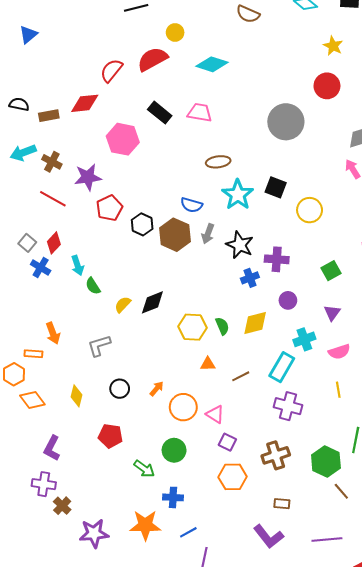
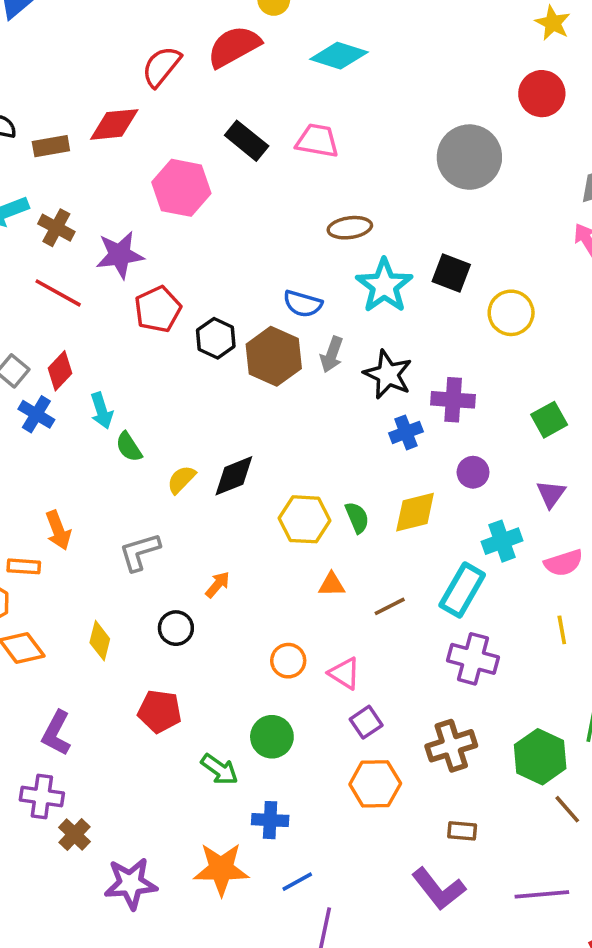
orange arrow: (157, 389) -> (218, 585), moved
orange circle: (183, 407) -> (288, 661), size x0.7
purple square: (227, 442) -> (366, 722), turned 30

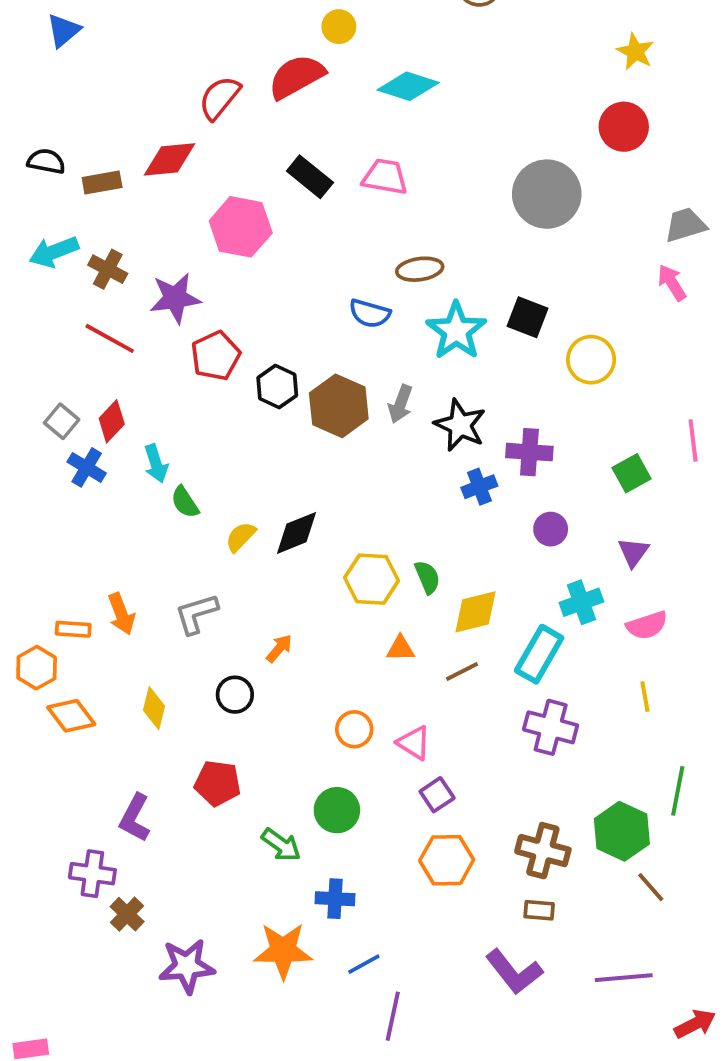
blue semicircle: (303, 304) -> (370, 313), moved
yellow diamond: (415, 512) -> (476, 612), moved
orange arrow: (58, 530) -> (121, 614), moved
purple L-shape: (56, 733) -> (135, 818), moved
brown cross: (451, 746) -> (543, 851), moved, turned 33

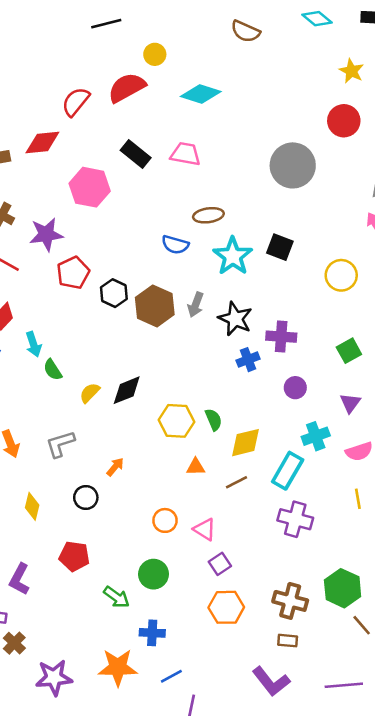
yellow circle: (591, 360) -> (341, 275), moved

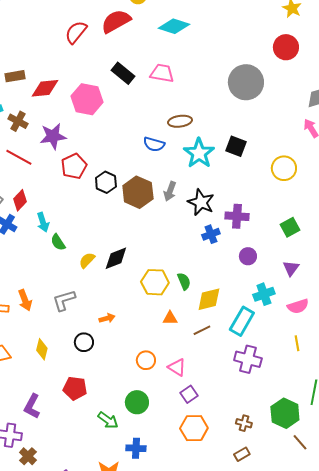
red diamond: (42, 142) -> (45, 88), moved
orange arrow: (115, 467) -> (107, 318), turned 35
brown cross: (290, 601) -> (244, 423), size x0.6
brown rectangle: (288, 641) -> (242, 454), turned -35

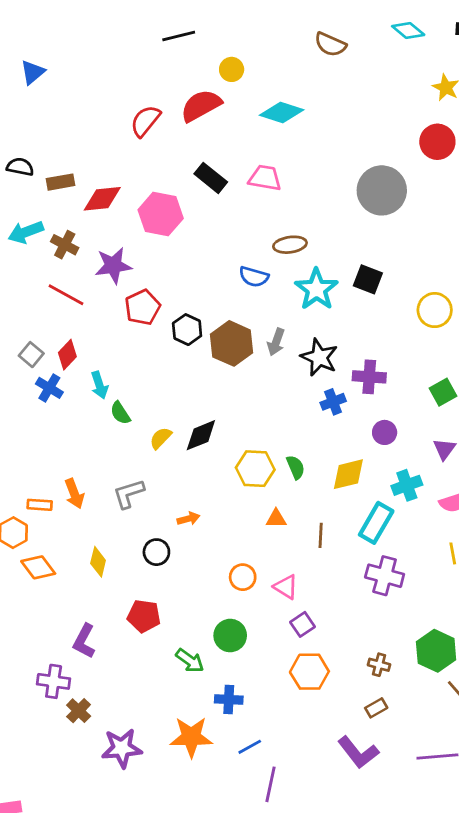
yellow diamond: (209, 299) -> (348, 474), moved
brown line: (202, 330) -> (321, 535), turned -60

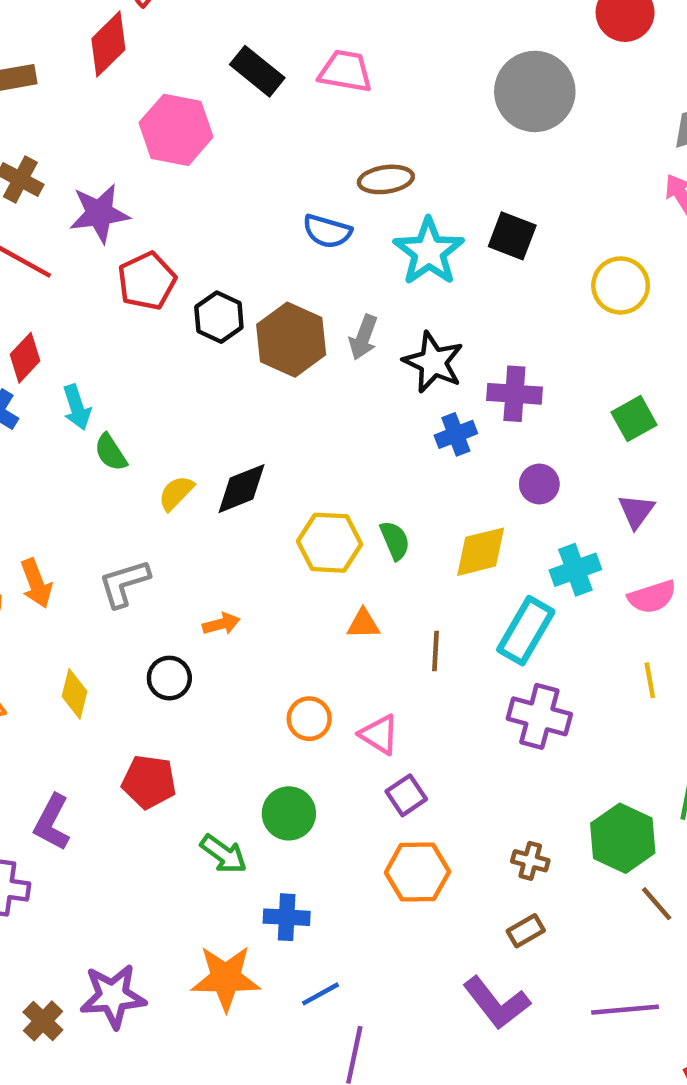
red diamond: (102, 199) -> (108, 44), moved, turned -39
brown cross: (79, 711) -> (43, 1021), moved

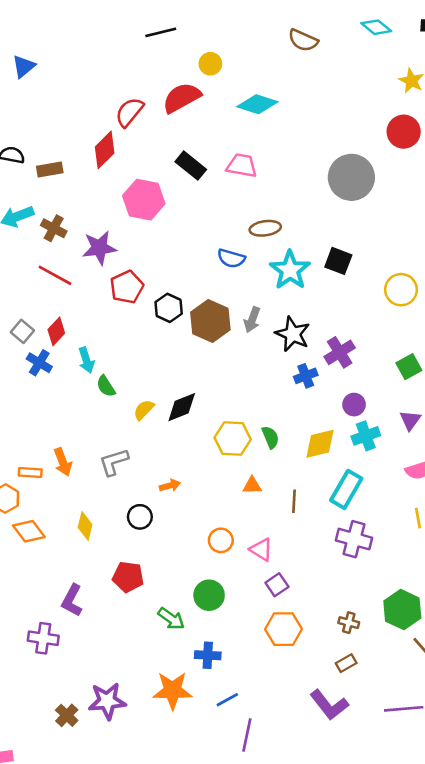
purple cross: (514, 394) -> (340, 352), turned -36
cyan cross: (575, 570) -> (366, 436), moved

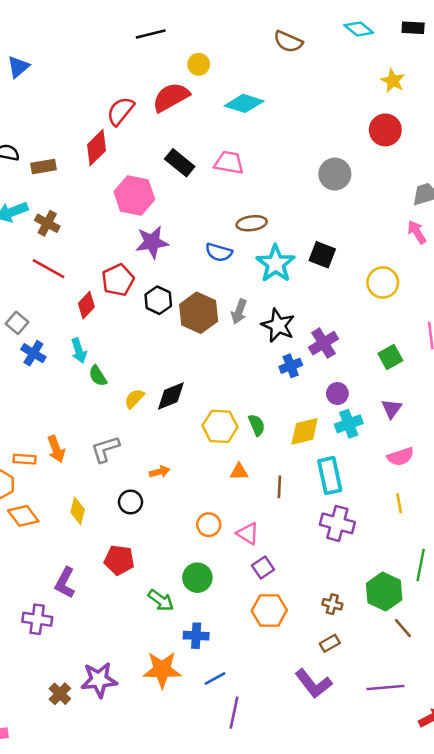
gray circle: (351, 177) -> (335, 174), size x0.7
purple star: (99, 248) -> (152, 242), moved
red diamond: (56, 331) -> (86, 305), moved
cyan rectangle: (346, 489) -> (330, 476), turned -42

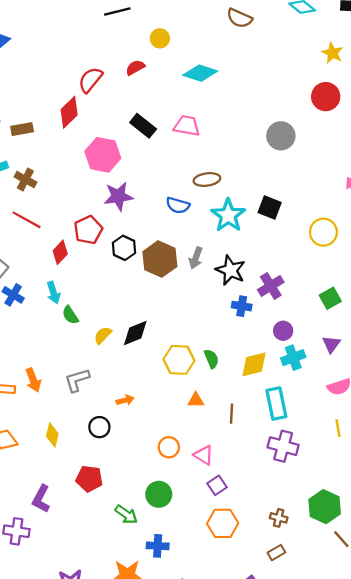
red semicircle: (171, 97) -> (135, 67), size x0.6
blue cross: (291, 366) -> (242, 306), turned 30

